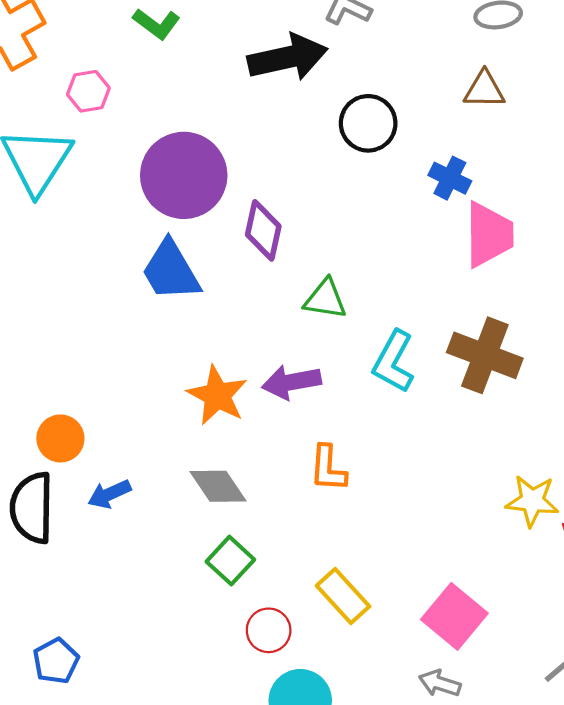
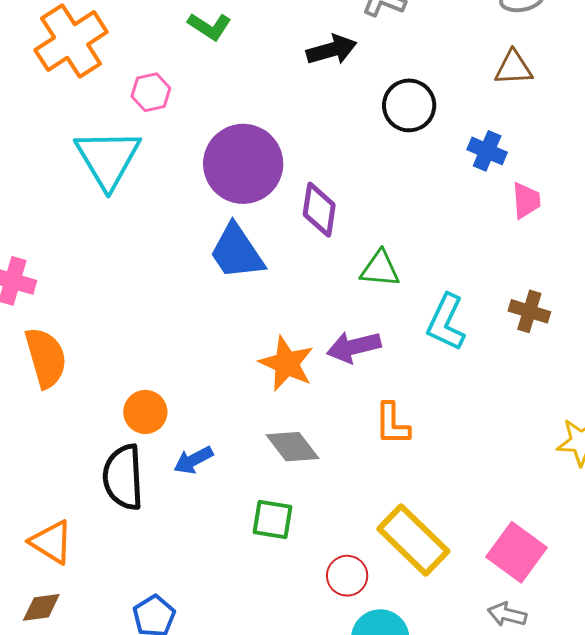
black arrow: (288, 57) -> (332, 50), size x0.7
pink trapezoid: (489, 235) -> (526, 200), size x0.6
brown cross: (485, 355) -> (529, 311), size x0.6
green square: (230, 561) -> (273, 520), moved, turned -30
yellow rectangle: (343, 596) -> (413, 540), size x1.4

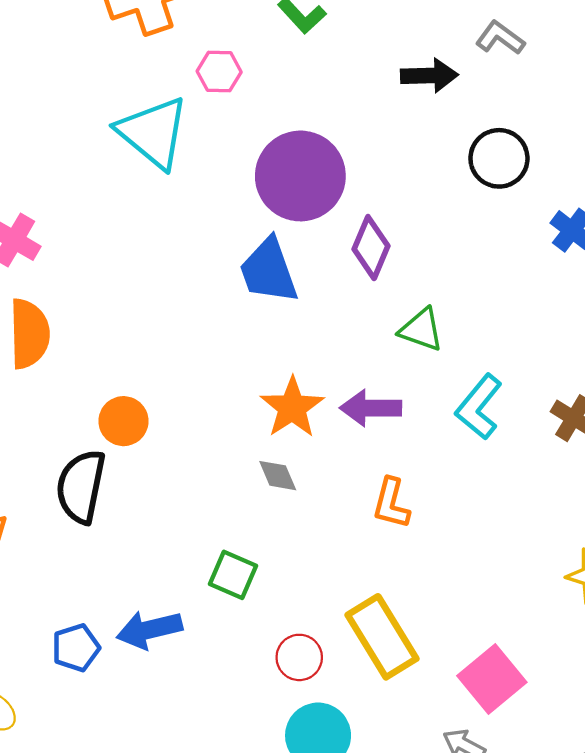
cyan triangle: (108, 159) -> (153, 132), turned -34
gray diamond: (292, 447) -> (278, 476), moved, size x0.7
blue arrow: (193, 460) -> (149, 630), moved, size x1.4

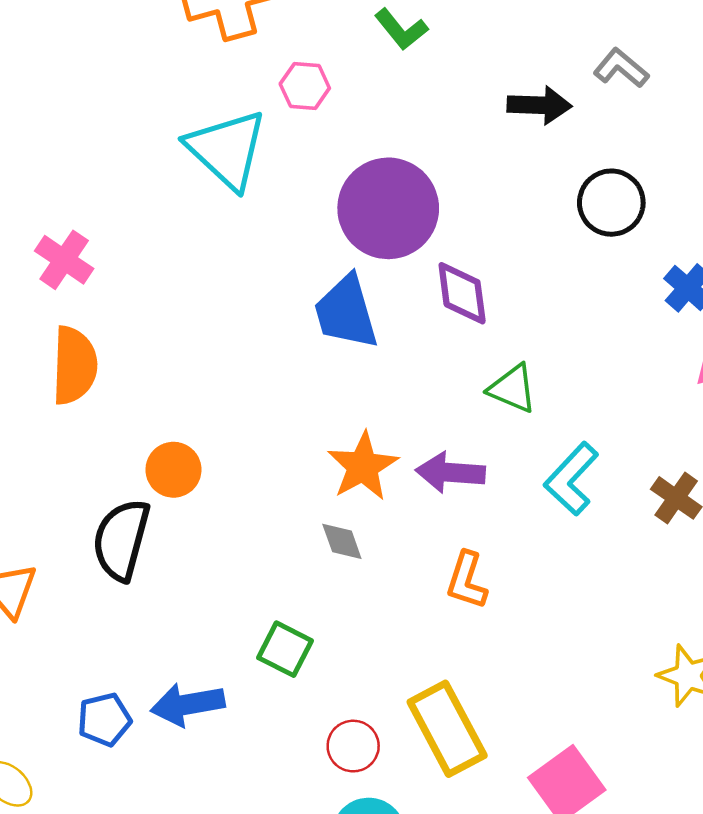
purple diamond: (371, 248) -> (462, 293), turned -34

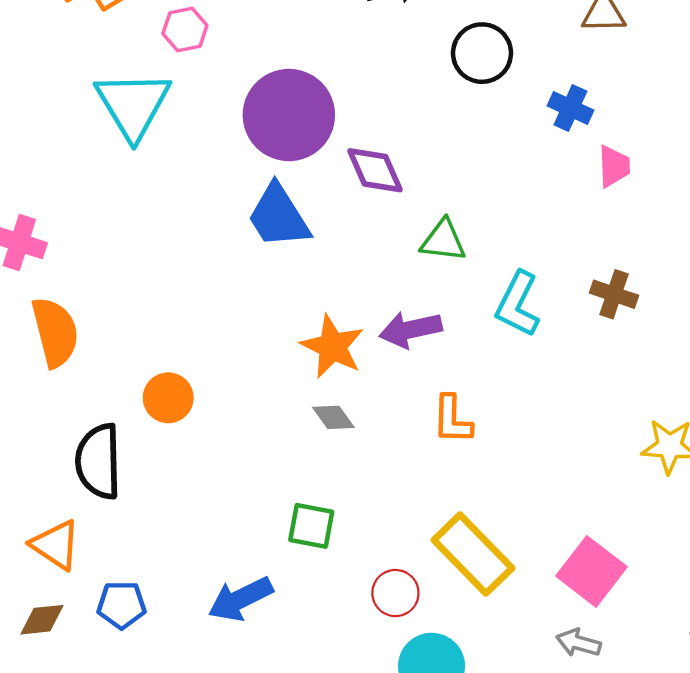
cyan triangle: (227, 149) -> (133, 105), turned 32
black semicircle: (121, 540) -> (98, 461), moved
blue pentagon: (104, 719) -> (121, 605), moved, turned 30

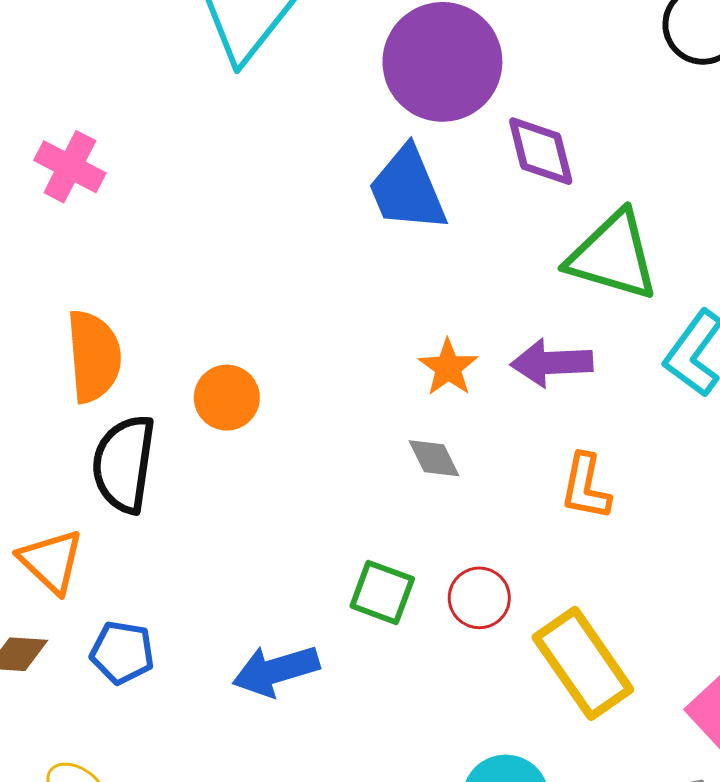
green triangle: (443, 241) -> (613, 256), size x1.6
orange semicircle: (55, 332) -> (94, 356), moved
orange star: (332, 347) -> (448, 368), size x0.7
red circle: (395, 593) -> (479, 598), moved

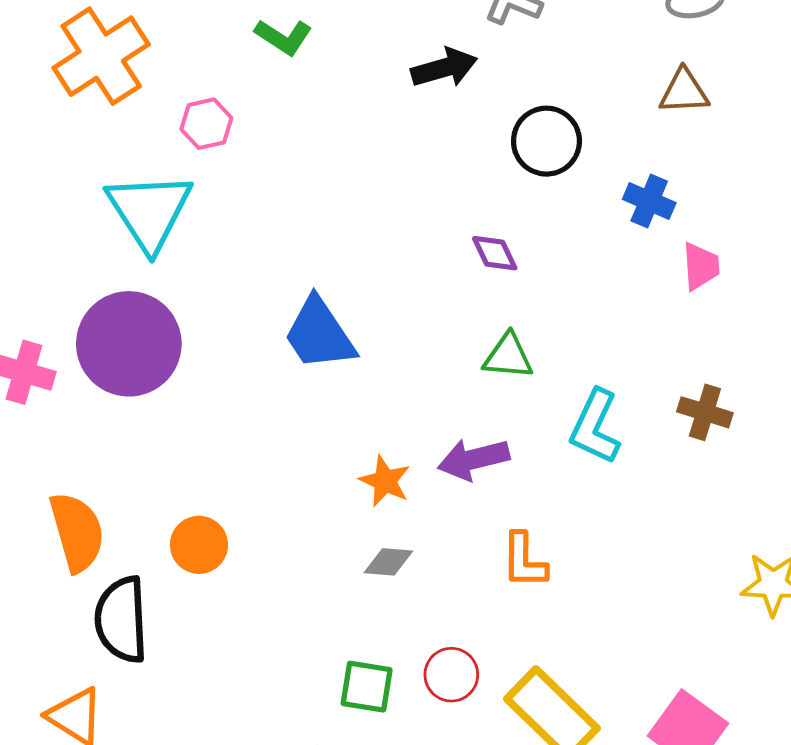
purple circle: (442, 62) -> (129, 344), moved
purple diamond: (541, 151) -> (495, 253), moved, size x0.7
green triangle: (613, 256) -> (508, 356), size x0.6
gray diamond: (434, 458) -> (388, 562), turned -48

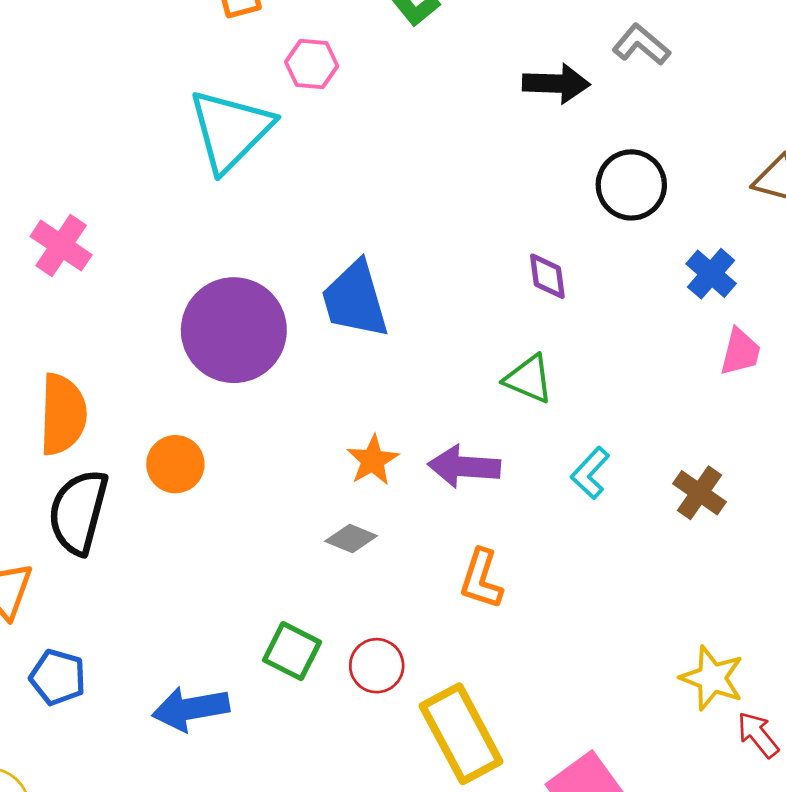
purple circle: (129, 344) -> (234, 330), moved
cyan L-shape: (595, 427) -> (590, 473), size x0.7

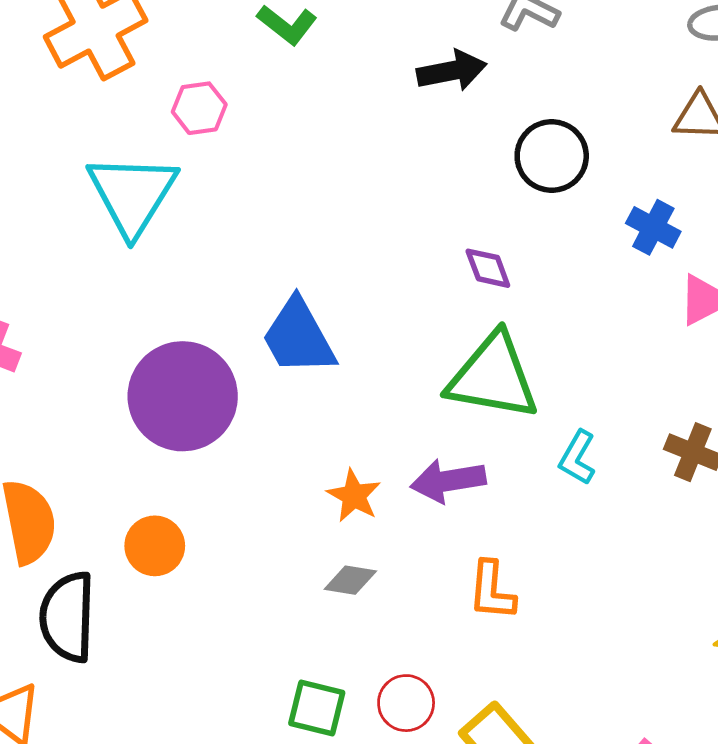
green triangle: (529, 379) -> (493, 377), size x1.8

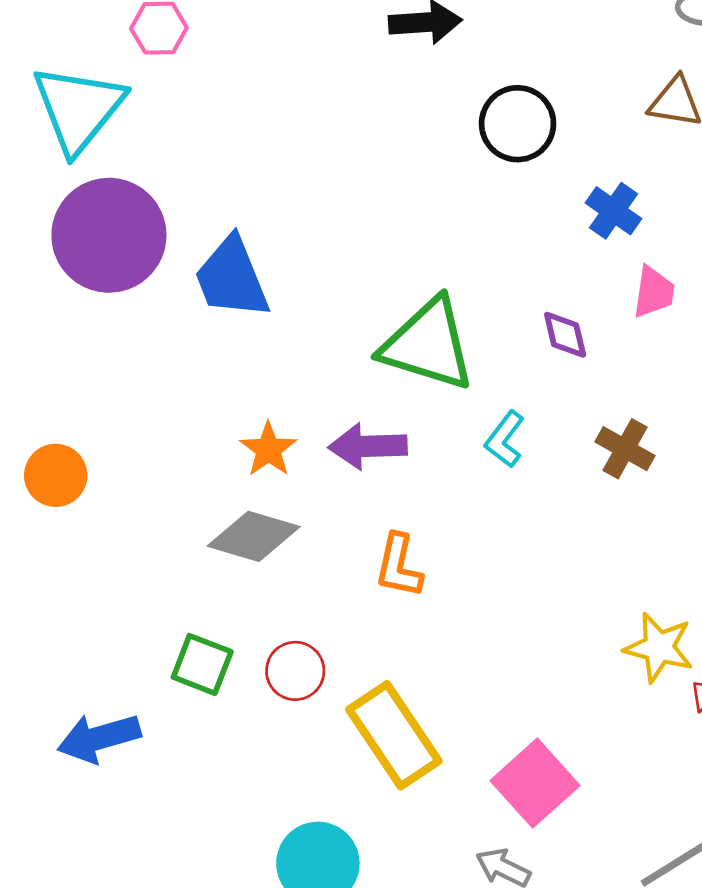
purple diamond: (488, 268) -> (565, 335), moved
purple circle: (183, 396) -> (109, 235), moved
gray diamond: (350, 580) -> (254, 536), size x1.6

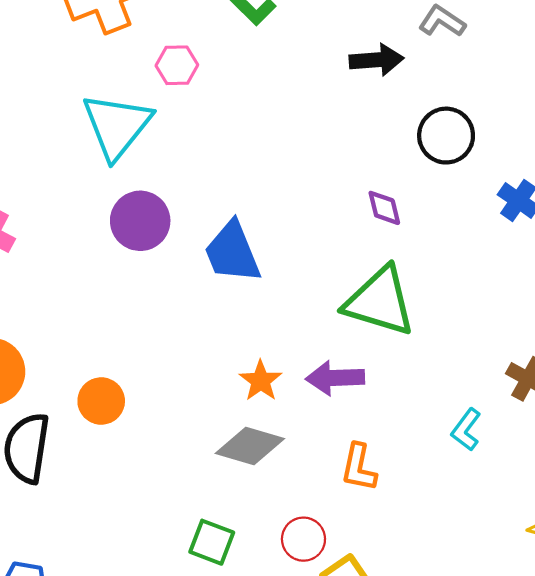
purple circle: (109, 235) -> (140, 221), size x0.7
purple diamond: (565, 335) -> (384, 208), moved
cyan L-shape: (505, 439) -> (466, 430), moved
red circle: (295, 671) -> (303, 539), moved

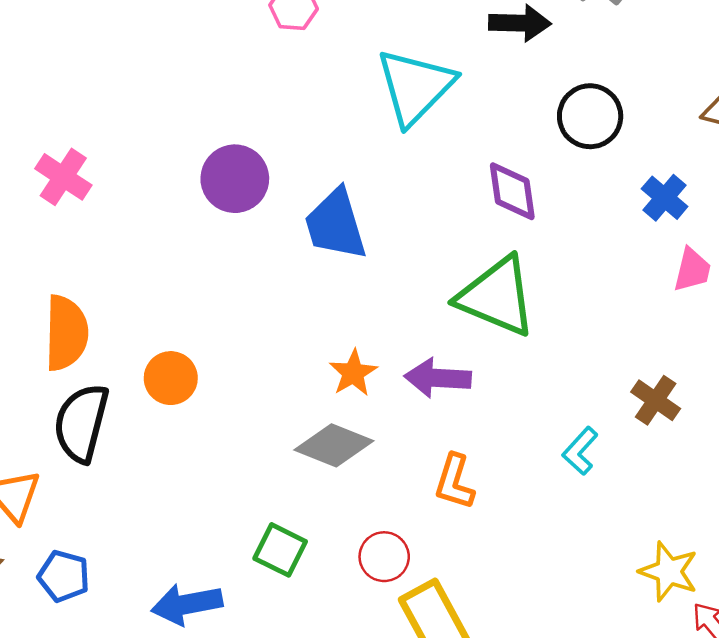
cyan triangle: (117, 126) -> (415, 87), moved
purple diamond: (384, 208) -> (512, 191), size x1.4

